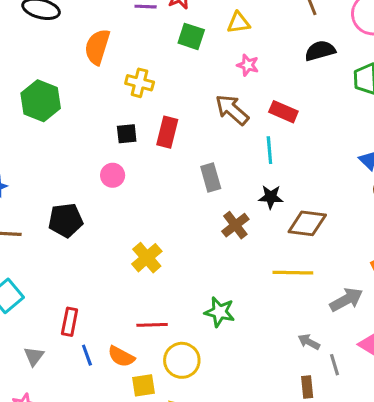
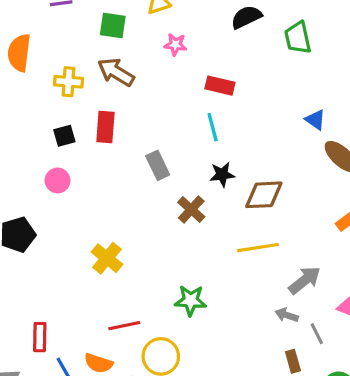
brown arrow: (232, 110) -> (116, 72), moved
gray arrow: (346, 300) -> (305, 280), moved

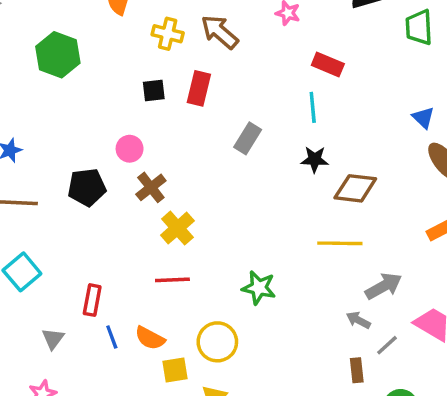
gray rectangle: (158, 165) -> (248, 138), turned 48
pink circle: (58, 181) -> (130, 149), moved
brown cross: (191, 209) -> (151, 187), moved
red line: (124, 326) -> (172, 280), moved
gray line: (317, 334) -> (387, 345), turned 65

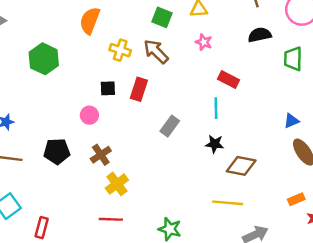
blue triangle: (423, 118) -> (291, 121), turned 49
pink circle: (130, 149) -> (89, 115), moved
red rectangle: (92, 300) -> (42, 228), moved

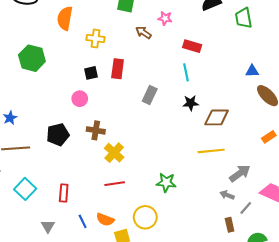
brown arrow: (156, 51) -> (143, 32), moved, size x0.7
blue triangle: (291, 121) -> (252, 71), turned 32
brown cross: (101, 155) -> (96, 130), turned -36
red rectangle: (42, 228) -> (64, 193), moved

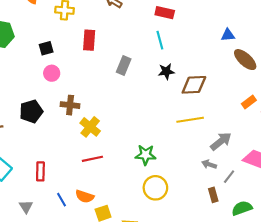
black square: (91, 73) -> (46, 48), moved
yellow circle: (145, 217) -> (155, 188), moved

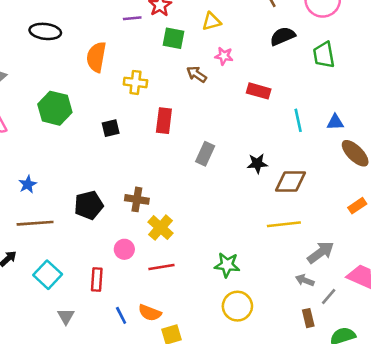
cyan line: (160, 40) -> (298, 120), moved
pink circle: (52, 73) -> (124, 249), moved
gray triangle: (26, 207) -> (66, 316), moved

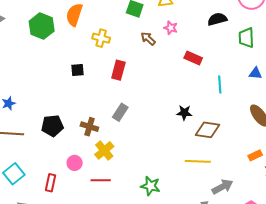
green hexagon: (55, 108) -> (42, 26), moved
blue triangle: (335, 122) -> (255, 73), moved
gray rectangle: (205, 154) -> (120, 112), moved

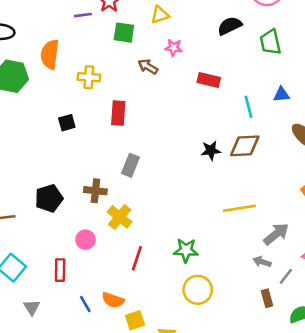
blue triangle: (255, 73) -> (281, 95), moved
brown diamond: (207, 130) -> (245, 146), moved
red line: (101, 180) -> (137, 258), moved, turned -60

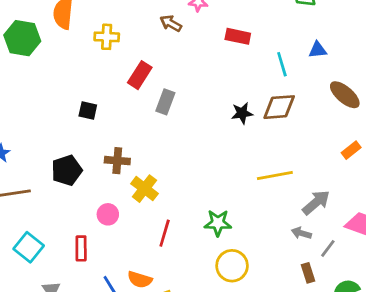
red rectangle: (118, 113) -> (140, 75), turned 30
black square: (67, 123) -> (88, 110), moved, turned 30
gray rectangle: (131, 165) -> (165, 102), moved

